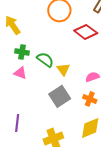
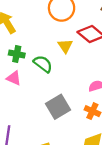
yellow triangle: (63, 69) -> (65, 46), moved

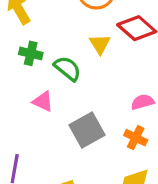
pink triangle: (14, 78) -> (43, 101), moved

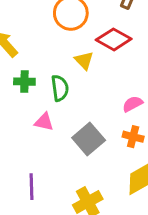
green semicircle: (68, 69) -> (60, 88), turned 55

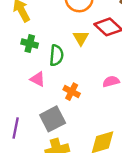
orange cross: (133, 137) -> (72, 92), moved
gray square: (89, 139) -> (53, 119), moved

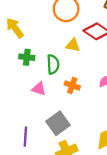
yellow triangle: (81, 38) -> (73, 45), turned -40
orange cross: (72, 92) -> (72, 85), moved

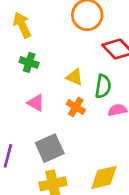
yellow triangle: (73, 45) -> (75, 77), moved
green semicircle: (53, 64) -> (103, 86), moved

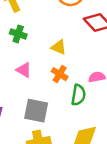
green semicircle: (103, 86) -> (78, 95), moved
gray square: (50, 148) -> (36, 111), turned 35

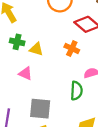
yellow triangle: (59, 47) -> (36, 49), moved
orange cross: (60, 74) -> (72, 48), moved

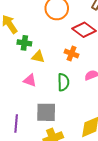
green cross: (17, 42) -> (24, 43), moved
green semicircle: (76, 91) -> (63, 82), moved

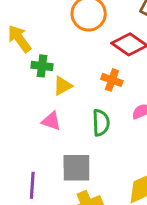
yellow triangle: (38, 57) -> (63, 86), turned -40

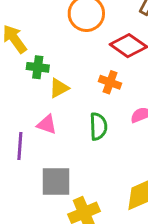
gray square: (76, 168) -> (56, 182), moved
purple line: (32, 185) -> (20, 146), moved

